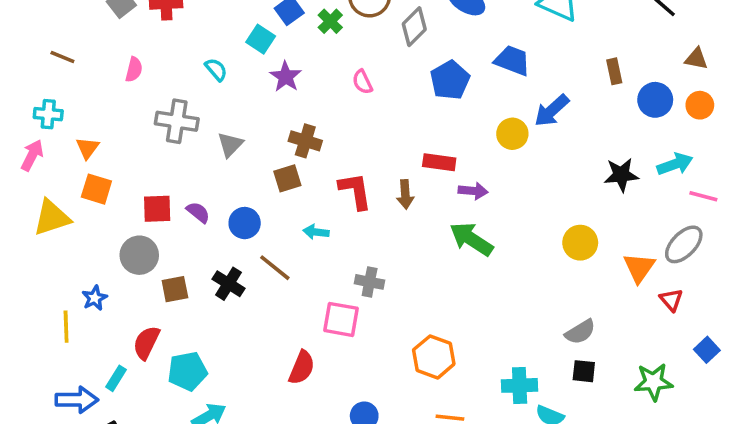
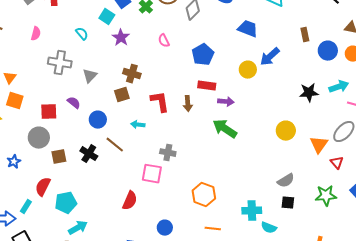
blue pentagon: (450, 80) -> (203, 55), moved
purple semicircle: (198, 212) -> (74, 103), moved
green star: (653, 382) -> (326, 196), moved

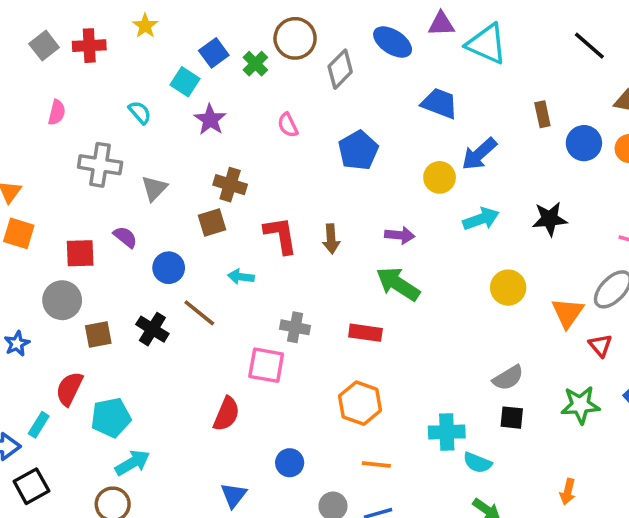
red rectangle: (207, 86) -> (365, 333), moved
cyan arrow: (339, 87) -> (481, 219), moved

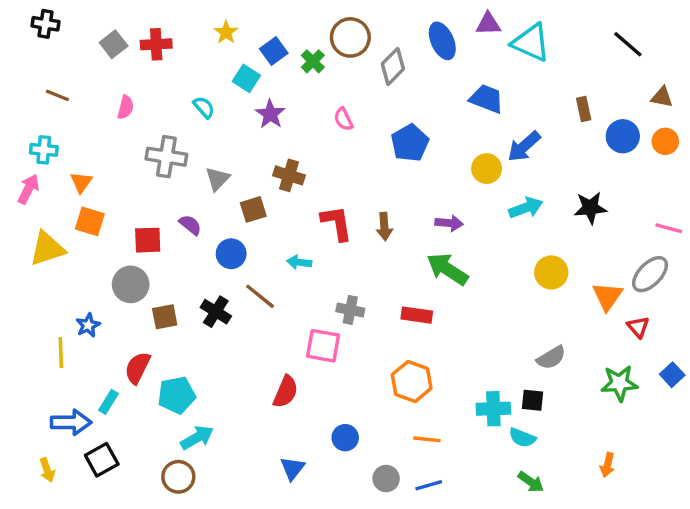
yellow star: (145, 26) -> (226, 32), moved
blue ellipse: (393, 42) -> (442, 41), turned 33
brown square: (212, 223) -> (253, 209), moved
black square: (512, 418) -> (533, 400), moved

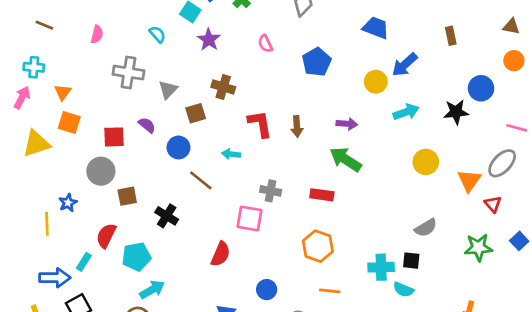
blue circle: (623, 136) -> (481, 88), moved
black cross: (216, 312) -> (167, 216), moved

